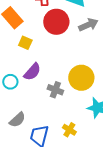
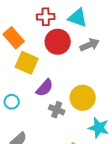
yellow square: (25, 43) -> (27, 63), size x1.6
purple semicircle: (32, 72) -> (45, 88), moved

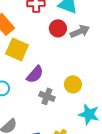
red circle: (58, 42) -> (58, 28), moved, size x0.7
yellow circle: (83, 98) -> (73, 84), size x0.7

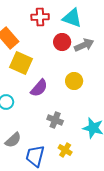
yellow circle: (73, 84) -> (74, 81), moved
gray cross: (47, 96) -> (55, 120), moved

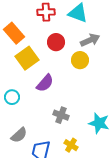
red circle: (62, 42) -> (56, 42), moved
yellow square: (21, 63) -> (27, 58), turned 30
yellow circle: (74, 81) -> (80, 60), moved

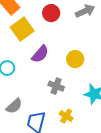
yellow circle: (80, 60) -> (75, 59), moved

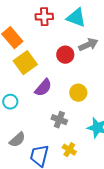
red circle: (51, 13) -> (65, 55), moved

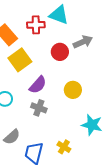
red cross: (44, 17) -> (36, 25), moved
cyan triangle: (76, 18) -> (59, 15), moved
gray cross: (59, 120) -> (39, 108), moved

